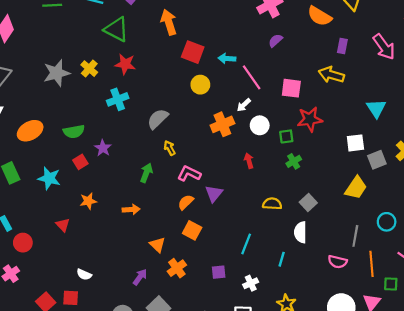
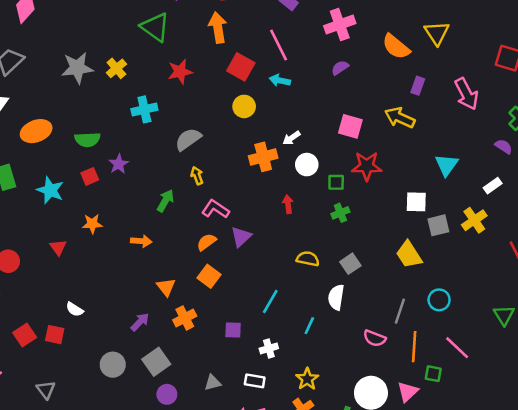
red star: (125, 64) -> (180, 72), moved, turned -30
pink line: (252, 77) -> (279, 45), moved
yellow trapezoid: (356, 188) -> (409, 255), turned 105

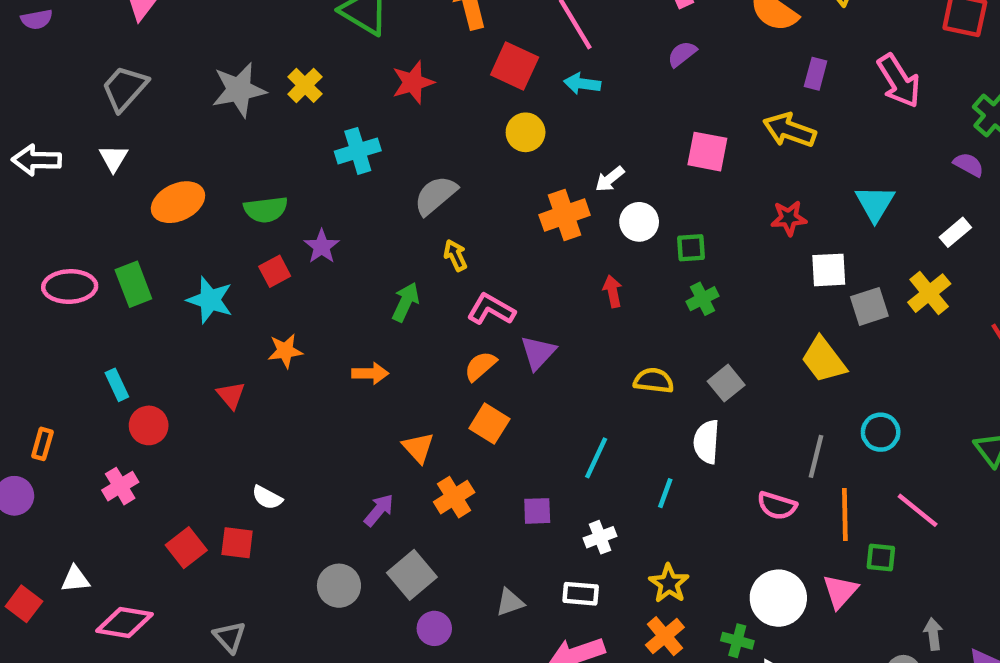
red star: (367, 166) -> (789, 218), moved, size x0.7

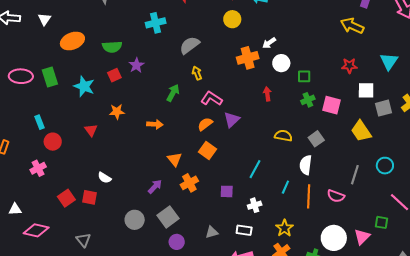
pink square: (707, 152) -> (331, 105), moved
orange line: (845, 515) -> (309, 196), moved

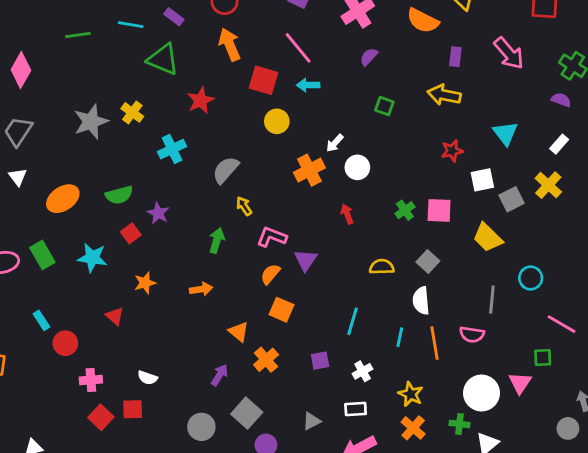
green square: (304, 76) -> (384, 106), moved, turned 32
pink cross: (38, 168) -> (91, 380), moved, turned 35

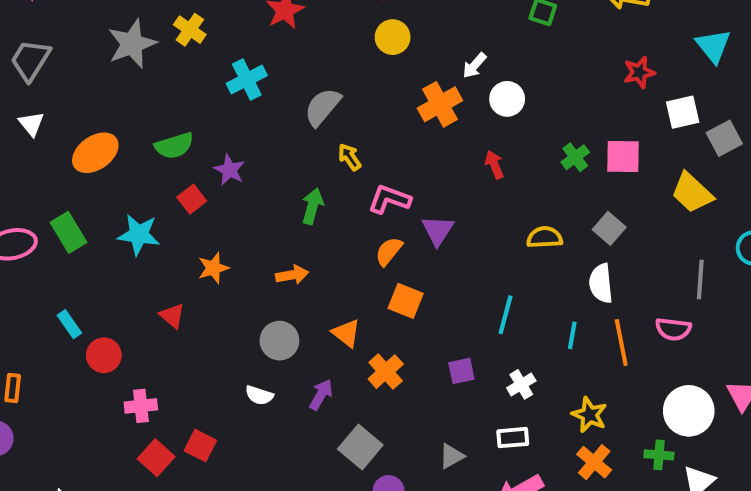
white semicircle: (147, 378) -> (259, 395), moved
red square: (133, 409) -> (200, 446), turned 30
gray circle: (201, 427) -> (279, 341), moved

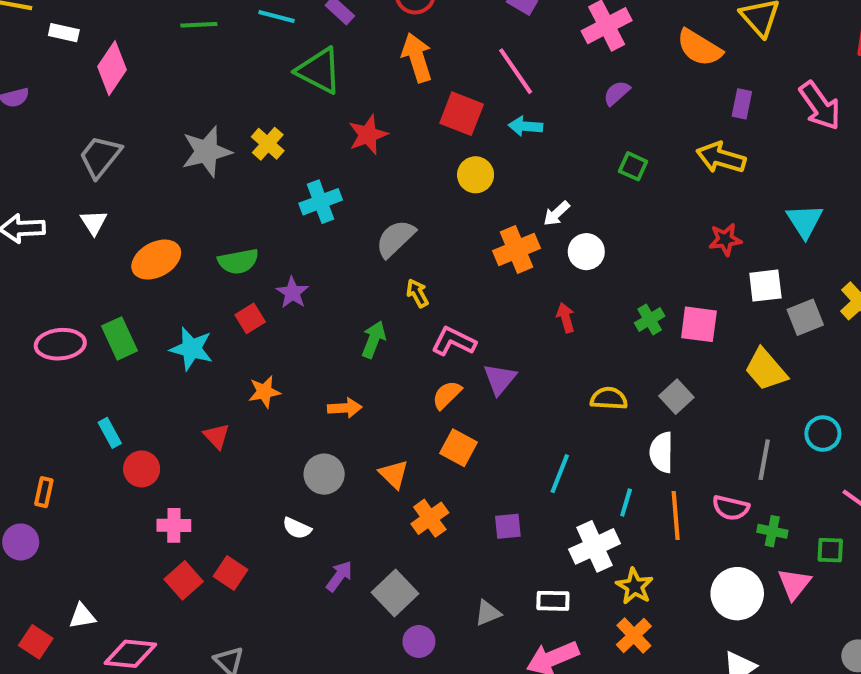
white cross: (521, 384) -> (595, 546), moved, size x1.6
purple arrow: (321, 395) -> (339, 576), moved
green cross: (659, 455) -> (772, 531), moved

